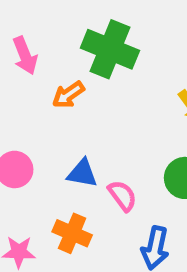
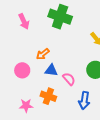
orange arrow: (68, 95) -> (43, 54), moved

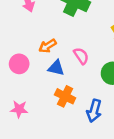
pink semicircle: (69, 79) -> (81, 56), moved
orange cross: (48, 96) -> (65, 96), moved

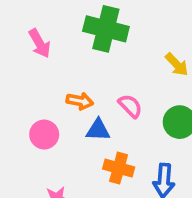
orange arrow: (48, 46) -> (80, 101), turned -126

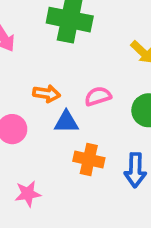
pink semicircle: (130, 106) -> (98, 96), turned -60

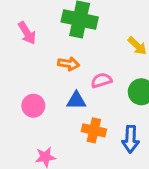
orange arrow: (47, 94) -> (69, 64), moved

